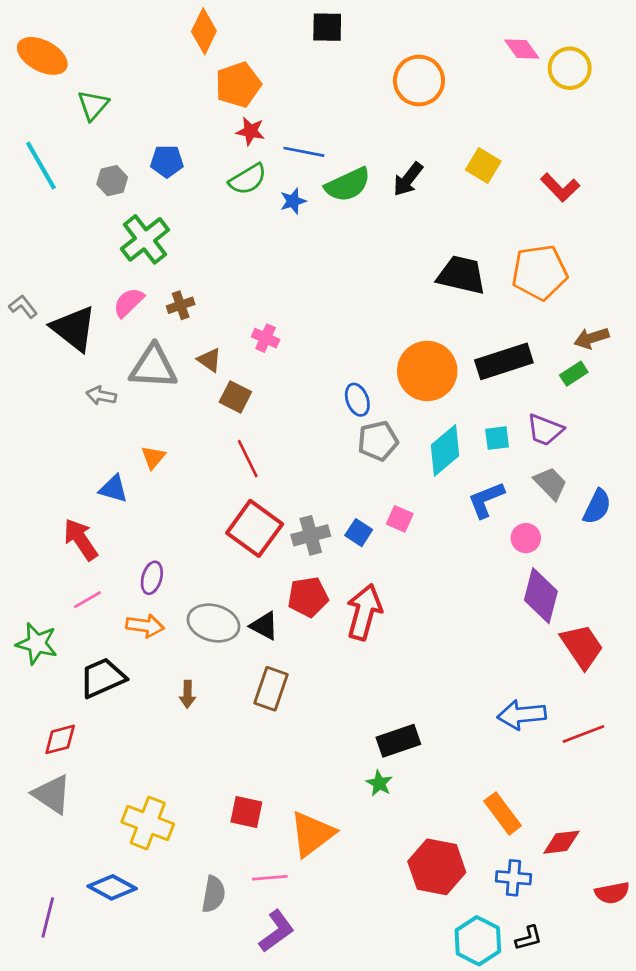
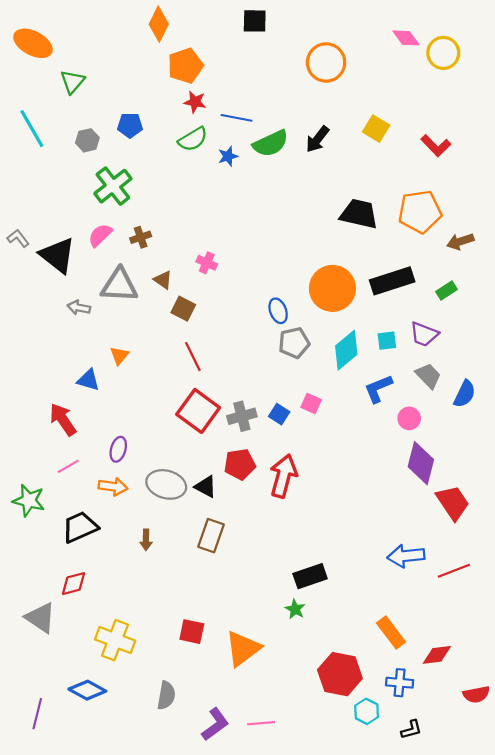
brown arrow: (592, 338) -> (460, 242), moved
red diamond: (60, 739) -> (73, 584), moved
pink line: (270, 878) -> (261, 723), moved
cyan hexagon: (478, 941) -> (367, 711), moved, size x0.7

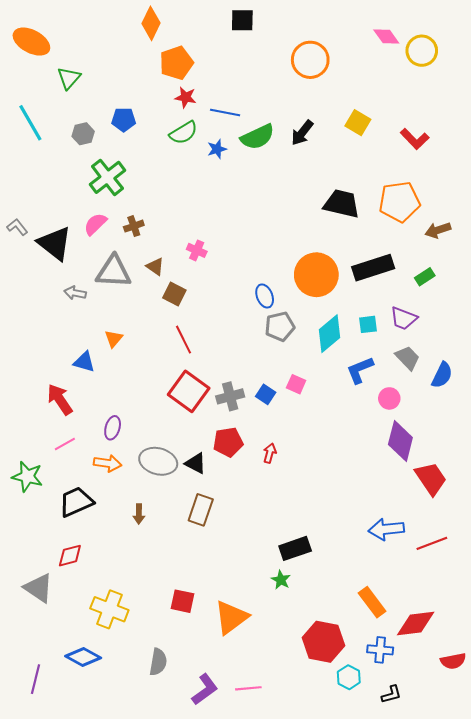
red arrow: (283, 476) -> (270, 453), size x0.5
red diamond: (437, 655) -> (416, 623), size x1.4

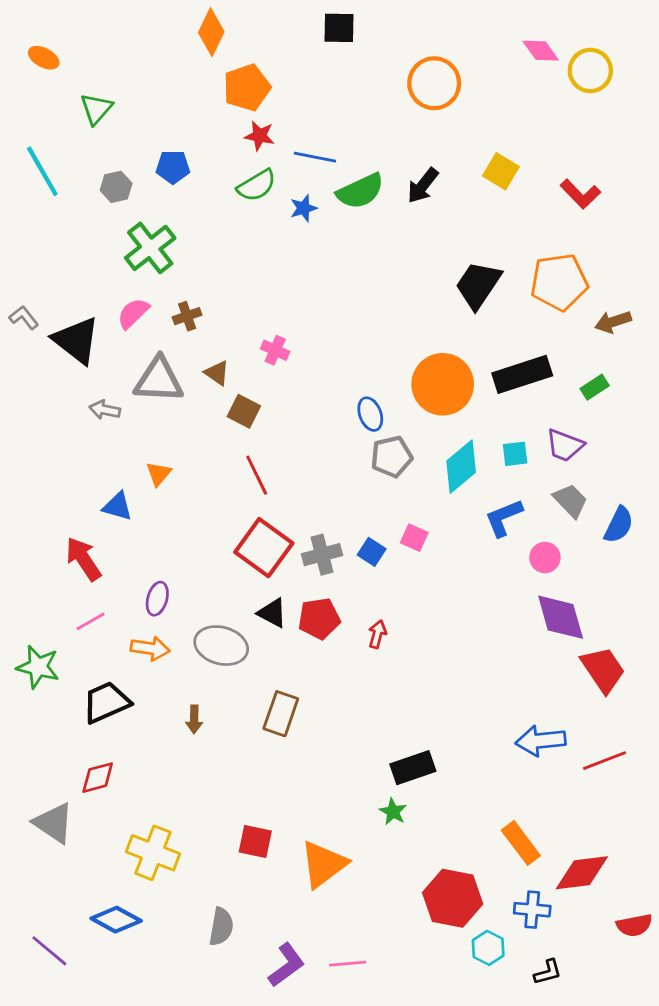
orange ellipse: (31, 42) -> (44, 58), size x0.6
black trapezoid: (342, 204) -> (478, 285), turned -69
purple diamond: (400, 441) -> (561, 617), turned -30
black triangle: (196, 463) -> (272, 613), moved
purple line: (35, 679) -> (49, 951), turned -64

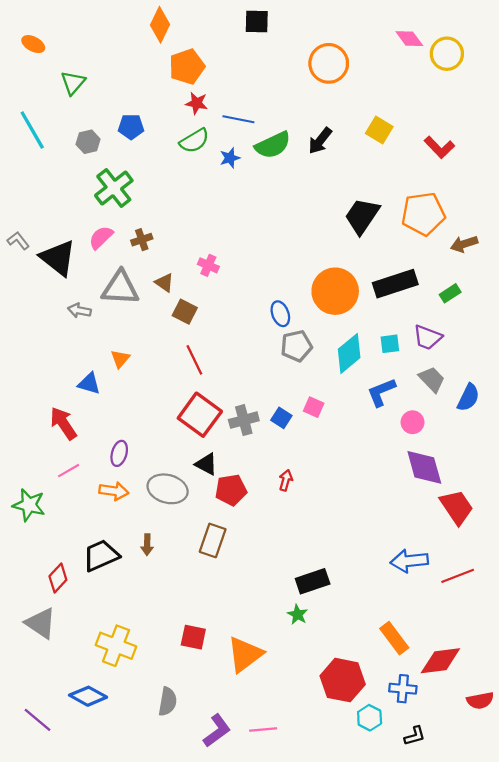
red pentagon: (319, 619) -> (231, 490), moved
black trapezoid: (106, 702) -> (101, 555), moved
red diamond: (98, 778) -> (58, 578), moved, turned -32

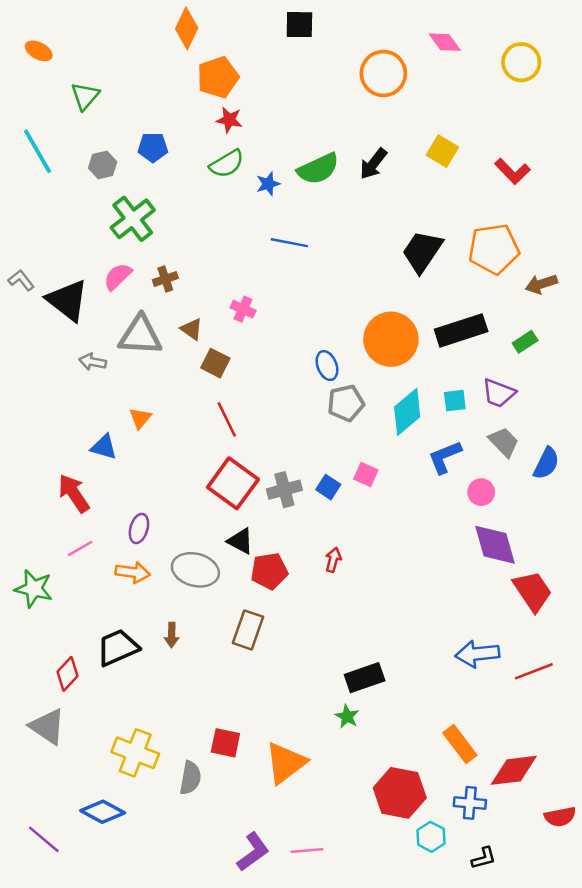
pink diamond: (409, 39) -> (445, 42), moved
blue line: (238, 119) -> (289, 243), moved
gray semicircle: (168, 702) -> (190, 778), moved

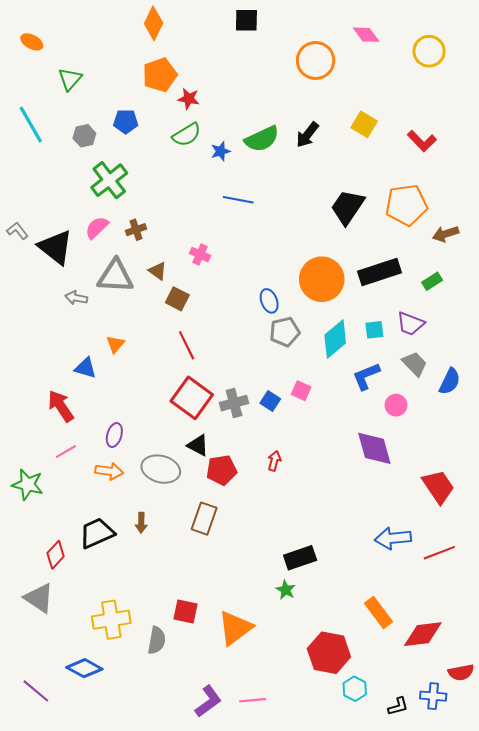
orange pentagon: (218, 77) -> (160, 75), moved
purple diamond: (495, 545) -> (374, 448), moved
yellow cross: (135, 753) -> (111, 620), turned -30
blue cross: (470, 803) -> (433, 696), moved

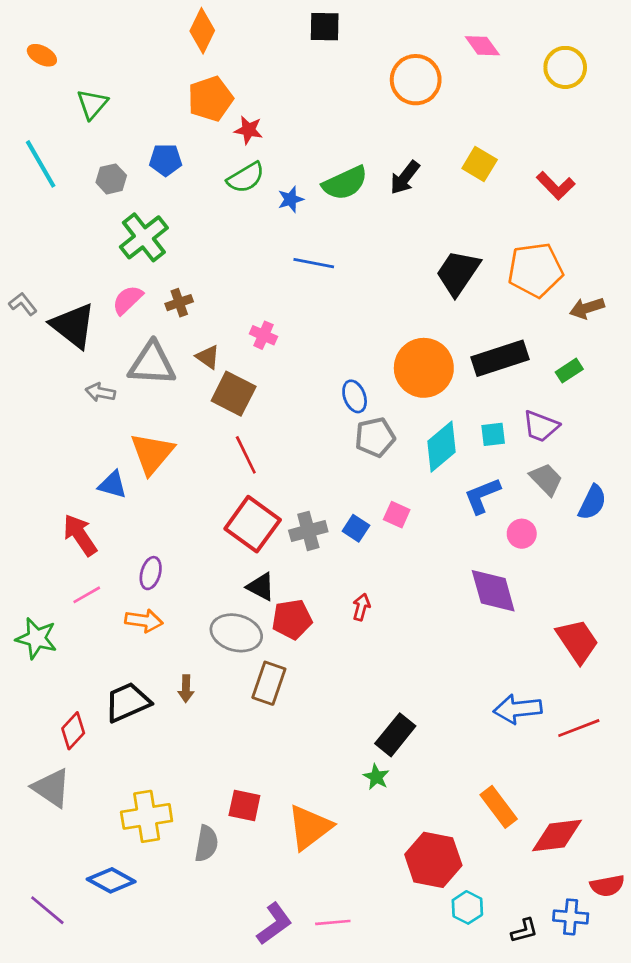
brown square: (177, 299) -> (234, 394), size x1.4
orange triangle: (115, 344) -> (152, 453), size x1.8
gray ellipse: (161, 469) -> (236, 633), moved
black rectangle: (300, 558) -> (395, 735), turned -32

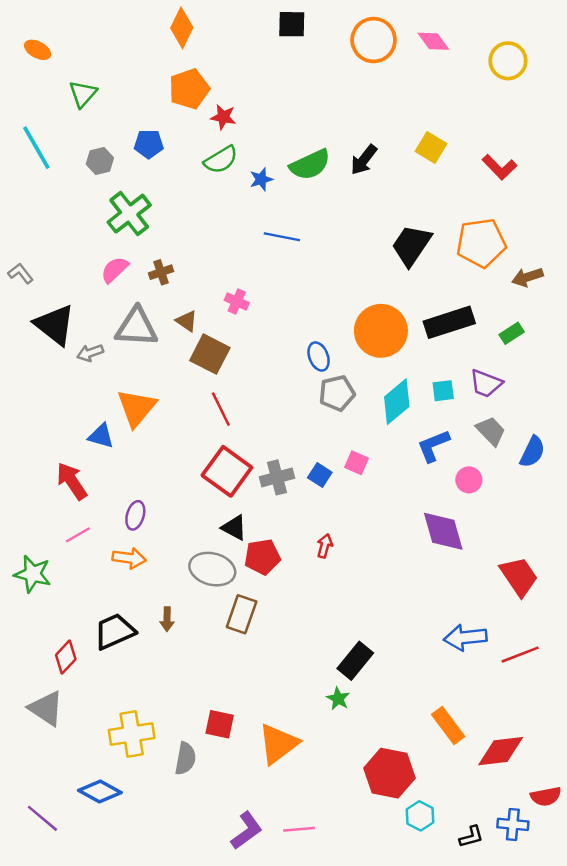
orange circle: (416, 80) -> (374, 40), moved
black triangle: (73, 326) -> (55, 325), moved
gray arrow: (100, 392) -> (90, 353), turned -30

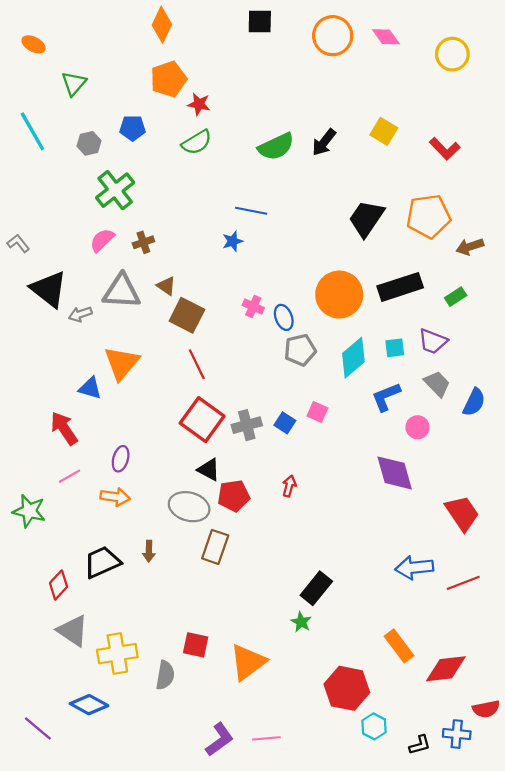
blue star: (261, 179) -> (233, 241), moved
pink cross: (237, 302) -> (253, 307), moved
gray triangle: (46, 708) -> (73, 631), moved

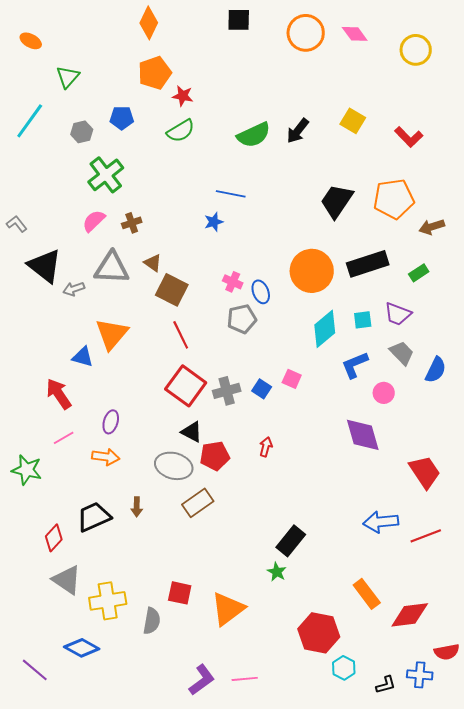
cyan line: (32, 131) -> (30, 121), turned 66
gray pentagon: (300, 350) -> (242, 319), moved
brown rectangle: (215, 547) -> (198, 503), turned 36

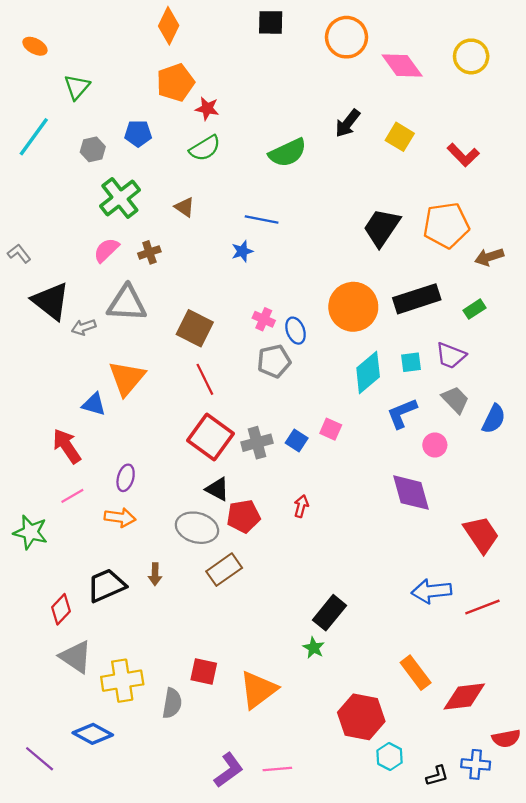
pink diamond: (355, 34) -> (402, 65), moved, size x1.4
black arrow: (298, 131) -> (348, 123), moved
brown triangle: (153, 263) -> (185, 207), moved

